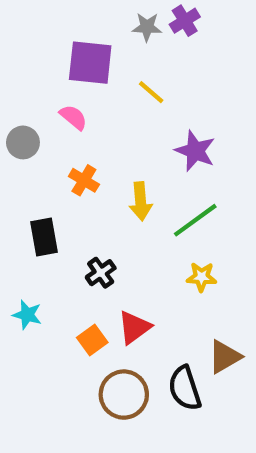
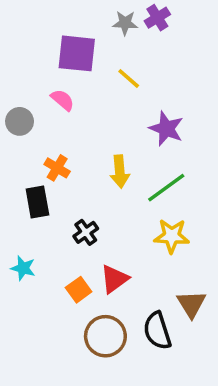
orange cross: (84, 180) -> (57, 168), moved
yellow star: (202, 277) -> (172, 236), size x1.4
brown triangle: (225, 357) -> (191, 304), turned -32

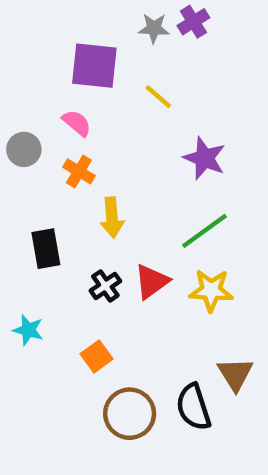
orange cross: (57, 168) -> (79, 171), moved
yellow arrow: (120, 172) -> (112, 218), moved
red triangle: (114, 279) -> (152, 282), moved

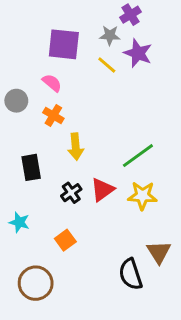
gray star: (154, 28) -> (110, 35), moved
purple star: (204, 158) -> (138, 53), moved
brown circle: (130, 414) -> (36, 283), moved

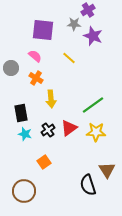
yellow line: (107, 65) -> (69, 58), moved
cyan star: (19, 222) -> (25, 134), moved

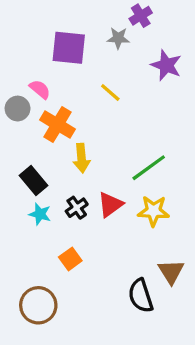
purple star: (93, 36) -> (166, 65), moved
pink semicircle: (35, 56) -> (40, 89), moved
orange cross: (36, 78) -> (58, 125), size x1.5
black rectangle: (21, 113) -> (34, 180), turned -30

